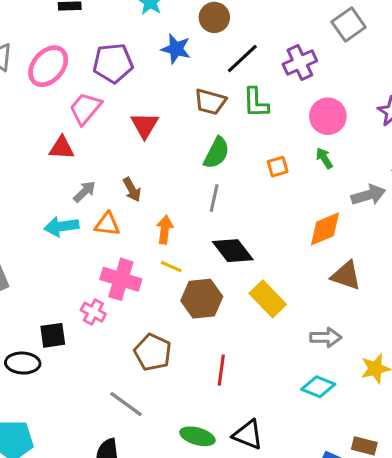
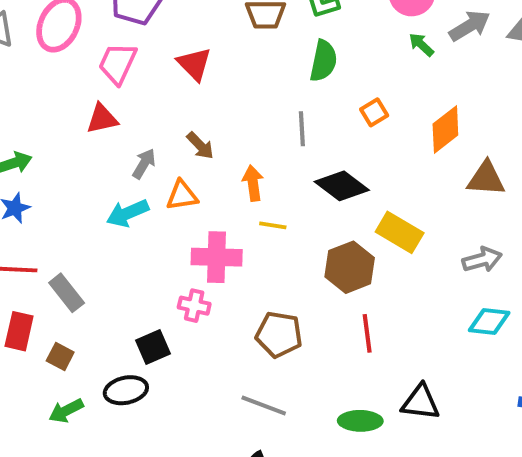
green semicircle: (217, 153) -> (323, 61), moved
orange square: (278, 167) -> (374, 112), moved
gray arrow: (368, 195) -> (470, 26), moved
brown hexagon: (202, 299) -> (350, 267), moved

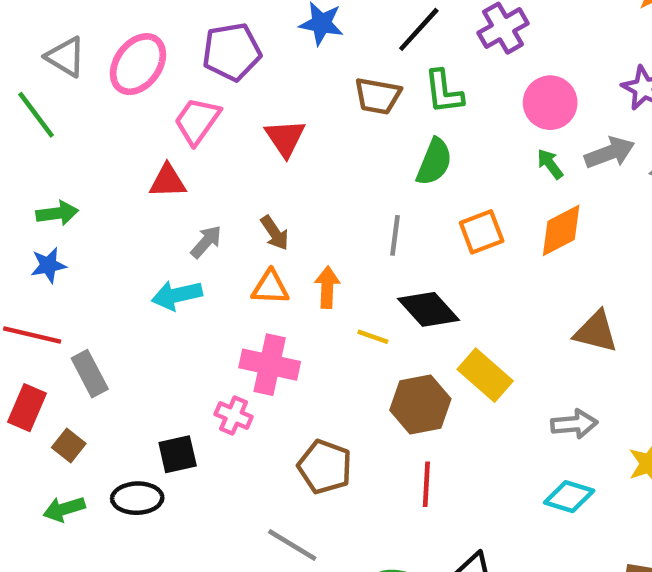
orange square: (374, 112) -> (482, 232), size x1.4
orange diamond: (445, 129) -> (561, 230), moved
orange triangle: (182, 195) -> (270, 287), moved
yellow line: (273, 225) -> (373, 337), moved

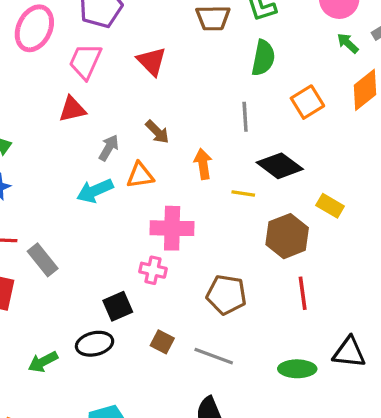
orange triangle: (270, 287) -> (140, 175), moved
yellow rectangle: (485, 375) -> (330, 206), size x0.7
brown square: (69, 446) -> (162, 342), moved

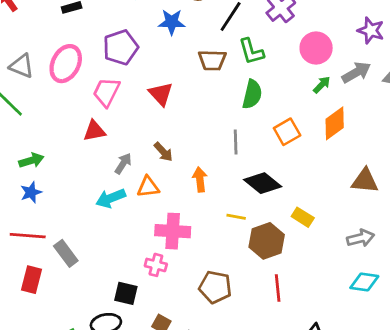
green arrow: (348, 43) -> (322, 85), turned 90
yellow line: (243, 194) -> (236, 217), moved
black square: (118, 306) -> (126, 293), turned 35

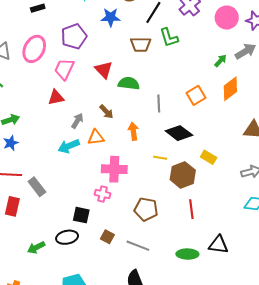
pink circle: (316, 48) -> (227, 18), moved
green semicircle: (252, 94) -> (129, 83), moved, turned -95

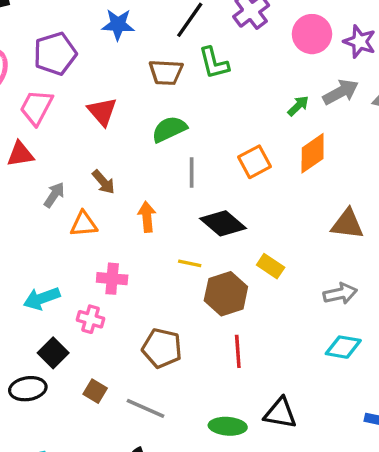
green semicircle: (129, 83) -> (169, 129), moved, turned -35
cyan arrow: (69, 146) -> (42, 298), moved
pink cross: (114, 169) -> (112, 279), size x0.7
black square: (81, 215) -> (53, 353), turned 30

